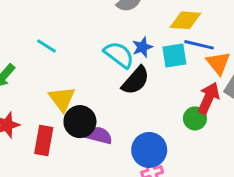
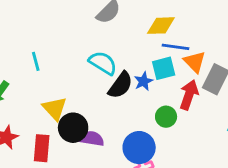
cyan line: (46, 46) -> (36, 61), turned 48
blue star: (142, 47) -> (144, 81), moved
cyan square: (174, 55) -> (164, 68), moved
green circle: (195, 118) -> (166, 117), moved

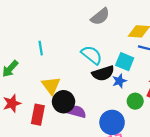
cyan square: (164, 68) -> (125, 62), moved, turned 30
blue star: (144, 81) -> (119, 81), moved
black semicircle: (120, 85) -> (103, 73), turned 30

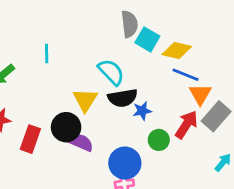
gray semicircle: (100, 17) -> (129, 24), turned -66
cyan square: (125, 62) -> (147, 39), moved
yellow triangle: (51, 86) -> (85, 100), moved

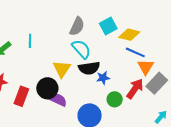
gray semicircle: (129, 24) -> (77, 26), moved, turned 30
cyan square: (147, 39) -> (108, 26), turned 30
cyan line: (47, 54) -> (30, 41), moved

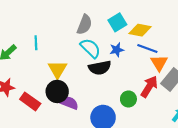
yellow triangle: (62, 69) -> (57, 69), moved
blue star: (103, 78) -> (117, 50), moved
red rectangle: (21, 96) -> (30, 101), turned -72

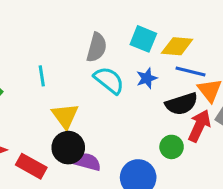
cyan square: (117, 22) -> (143, 39), turned -30
cyan line: (36, 43) -> (42, 76), moved
black semicircle: (100, 68) -> (182, 104), moved

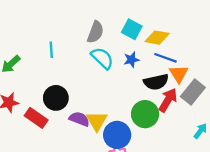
yellow triangle: (65, 116) -> (97, 121), moved
green circle: (172, 147) -> (145, 114), size x1.5
black circle: (68, 148) -> (56, 98), moved

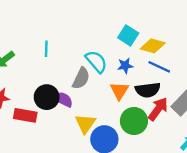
gray semicircle: (95, 32) -> (81, 78), moved
orange triangle: (179, 74) -> (119, 91), moved
red rectangle: (36, 118) -> (25, 115), turned -30
purple semicircle: (79, 119) -> (63, 99), moved

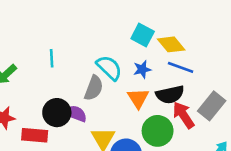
yellow diamond: (153, 46) -> (171, 44), turned 40
red arrow: (158, 109) -> (183, 115), turned -65

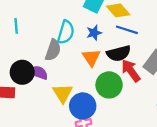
cyan semicircle: (109, 68) -> (66, 32), turned 65

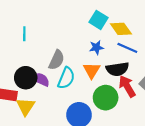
cyan semicircle: (66, 32) -> (66, 78), moved
yellow triangle: (63, 93) -> (26, 107), moved

